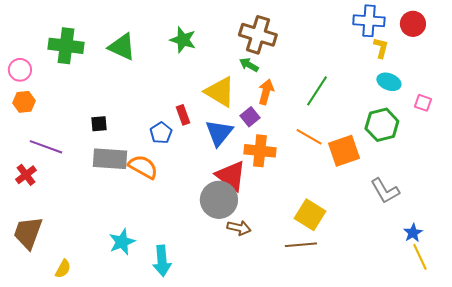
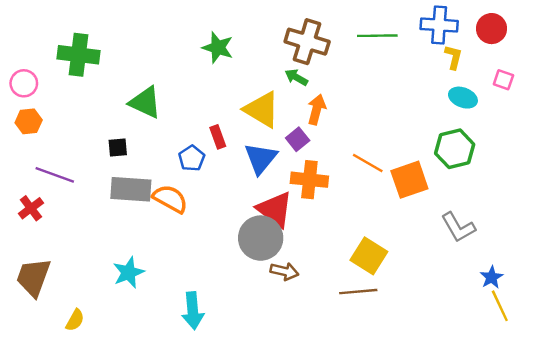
green triangle: (122, 47) -> (145, 102), moved
green line: (317, 91) -> (377, 36), moved, turned 56
pink square: (423, 103) -> (503, 80), moved
cyan star: (122, 242) -> (129, 273), moved

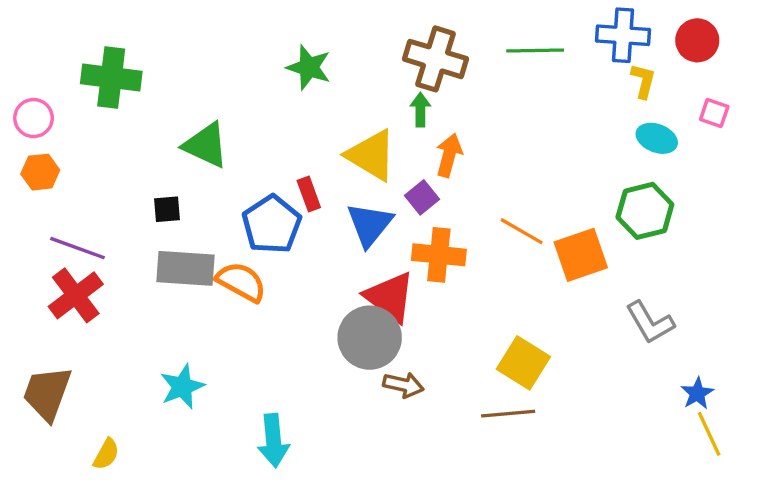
green arrow: (296, 77) -> (420, 110), turned 60
blue pentagon: (192, 158) -> (272, 224), size x1.6
red cross: (31, 208) -> (76, 295), moved, size x1.5

